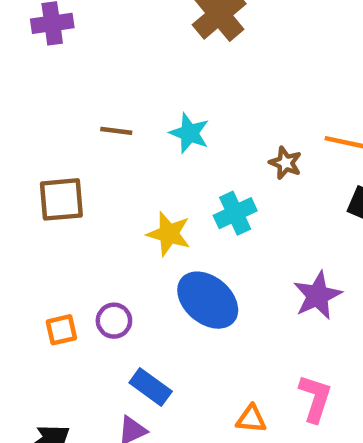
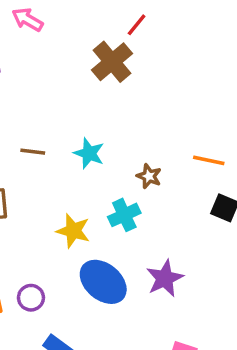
brown star: (285, 163) -> (149, 176), moved
purple star: (317, 295) -> (165, 278), moved

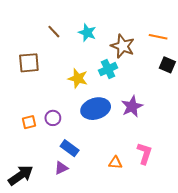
brown line: (33, 152) -> (54, 32), turned 40
brown star: (149, 176) -> (123, 46), size x1.6
blue ellipse: (103, 282) -> (96, 109), turned -56

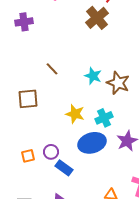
cyan star: (87, 33) -> (93, 76), moved
cyan cross: (108, 69) -> (104, 118), moved
blue rectangle: (70, 148) -> (64, 168), moved

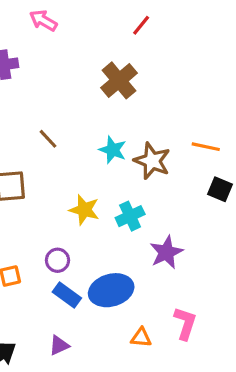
brown cross: (97, 18) -> (119, 80), moved
blue ellipse: (92, 143) -> (111, 290), moved
purple circle: (51, 152) -> (57, 260), moved

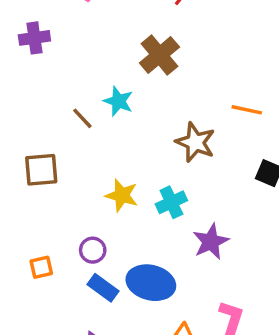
orange line: (206, 147) -> (247, 110), moved
cyan star: (113, 150) -> (118, 101), moved
blue ellipse: (111, 290) -> (151, 283), turned 30

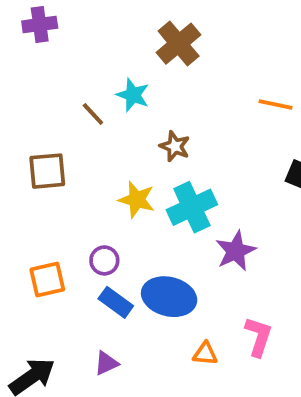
brown star: (195, 142) -> (175, 146), moved, size x0.7
cyan cross: (171, 202) -> (192, 207), size x1.4
orange square: (41, 267) -> (47, 279), size x1.4

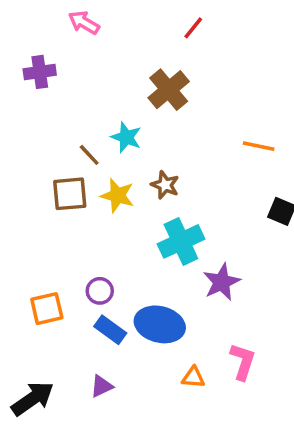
brown square: (47, 171) -> (70, 194), moved
yellow star: (137, 200) -> (117, 196), moved

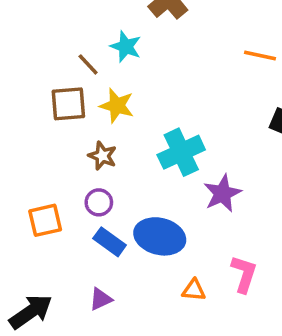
brown star: (165, 185) -> (102, 156), moved

